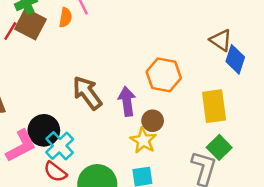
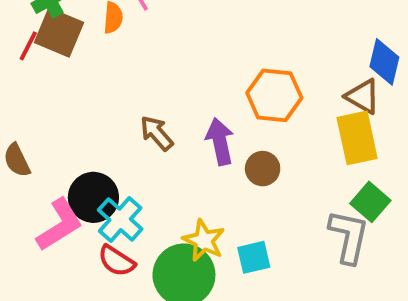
brown triangle: (221, 40) -> (363, 96), moved
brown arrow: (87, 93) -> (157, 133), size x0.7
yellow star: (143, 140) -> (204, 240), moved

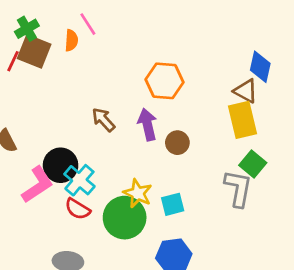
orange hexagon: (274, 95) -> (164, 81), moved

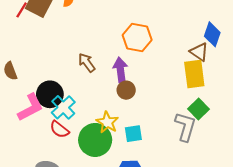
brown circle: (177, 143) -> (126, 90), moved

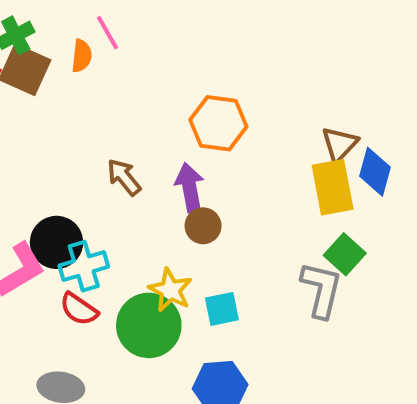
blue diamond: (212, 34) -> (375, 172), moved
brown triangle: (199, 52) -> (339, 144), turned 42
cyan cross: (63, 107) -> (84, 266), turned 30

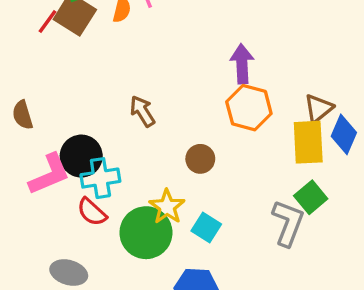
orange hexagon: (218, 123) -> (249, 108), moved
purple arrow: (190, 187) -> (242, 64), moved
cyan square: (222, 309) -> (206, 228), turned 36

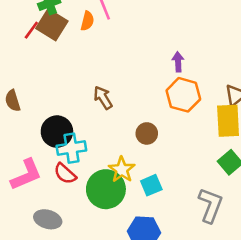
purple arrow: (242, 64) -> (178, 62), size x0.7
pink L-shape: (49, 174) -> (26, 175), moved
gray L-shape: (288, 223) -> (210, 205), moved
cyan square: (206, 228) -> (151, 185), turned 35

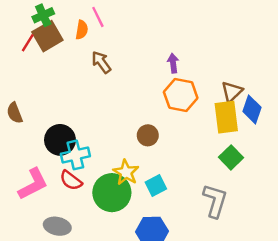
brown square: (52, 25) -> (47, 36), turned 32
brown arrow: (103, 98) -> (101, 62), moved

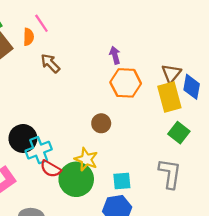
red semicircle: (71, 180) -> (51, 169), moved
cyan square: (156, 185) -> (122, 181), moved, turned 30

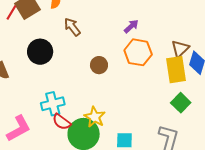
purple arrow: (115, 55) -> (131, 26), turned 56
brown circle: (101, 123) -> (99, 65), moved
black circle: (23, 138) -> (40, 52), moved

